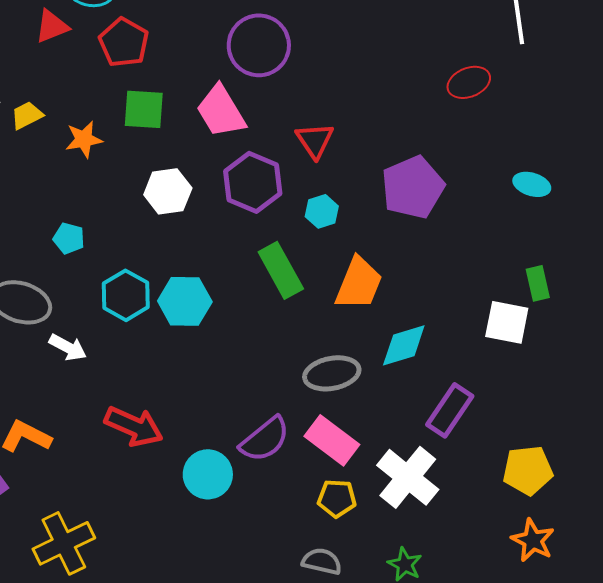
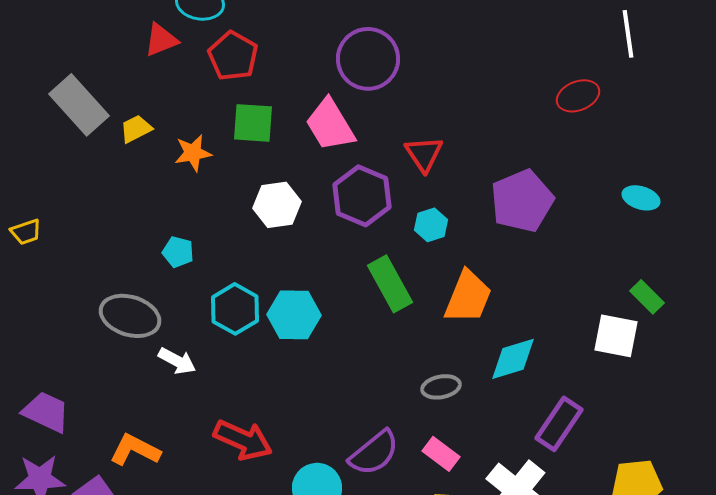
green rectangle: (538, 283) -> (647, 297), turned -32
gray ellipse: (332, 373) -> (441, 387), size x0.7
pink rectangle: (332, 440) -> (441, 454), size x0.7

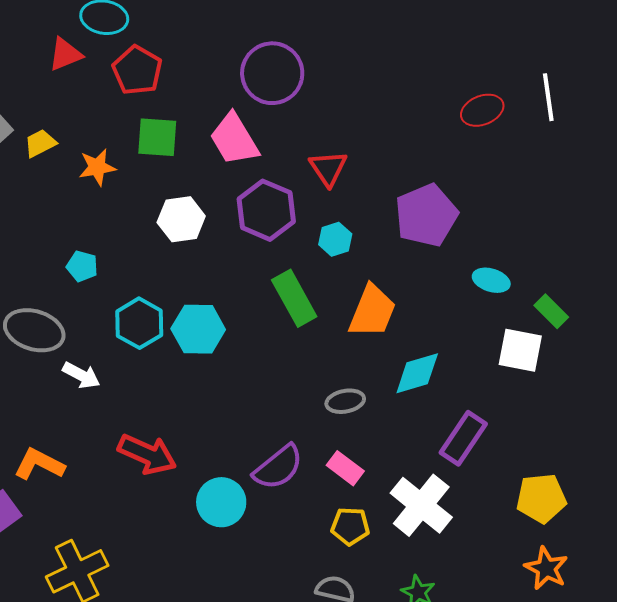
white line: (628, 34) -> (548, 97), moved
cyan ellipse: (641, 198) -> (491, 280), moved

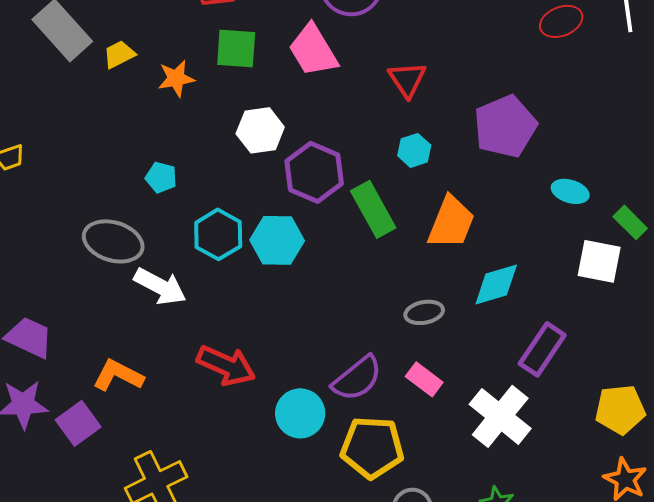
purple hexagon: (266, 210) -> (314, 172), moved
white arrow: (81, 375) -> (160, 286), size x1.4
yellow pentagon: (350, 526) -> (372, 447), moved, size x1.6

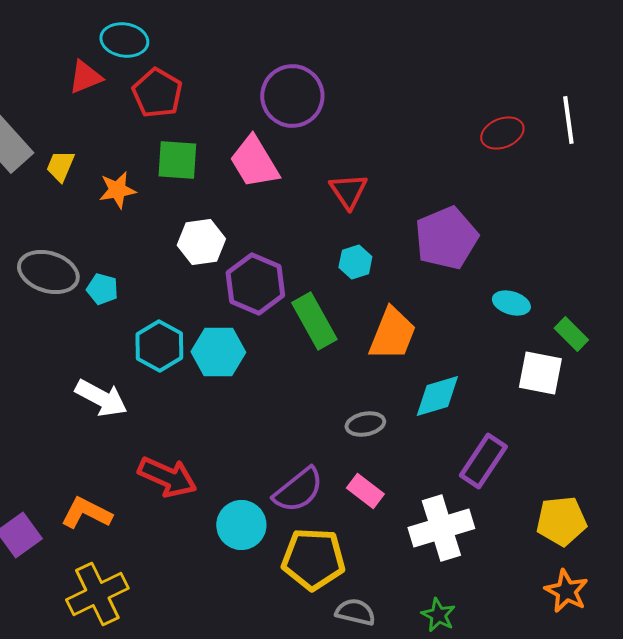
yellow trapezoid: (119, 54) -> (60, 166), turned -40
gray ellipse: (113, 241) -> (48, 272), moved
orange L-shape: (118, 375) -> (86, 513), moved
white cross: (500, 416) -> (441, 528), turned 34

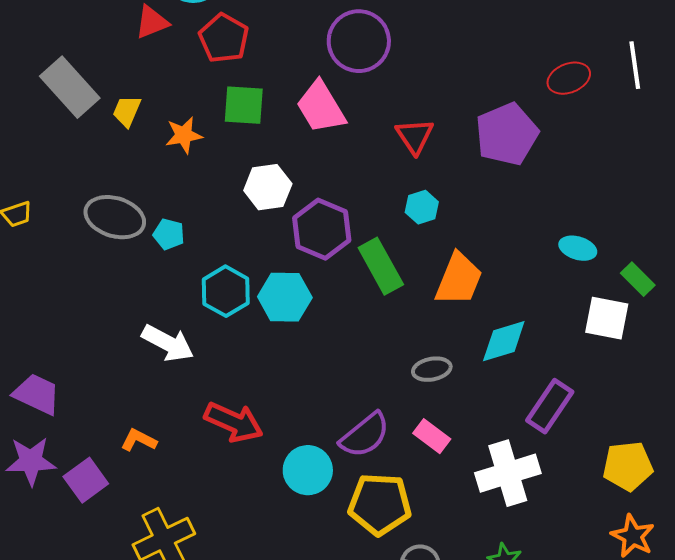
purple pentagon: (446, 238) -> (507, 134), moved
orange L-shape: (86, 513) -> (139, 440), moved, size x0.7

